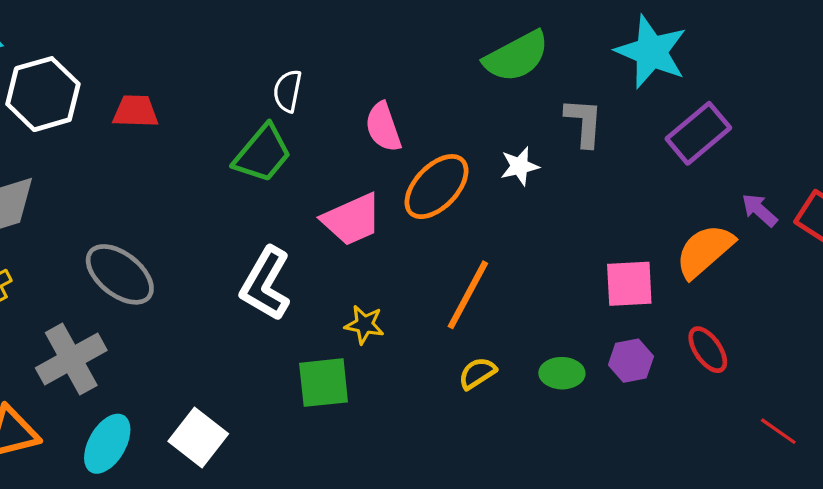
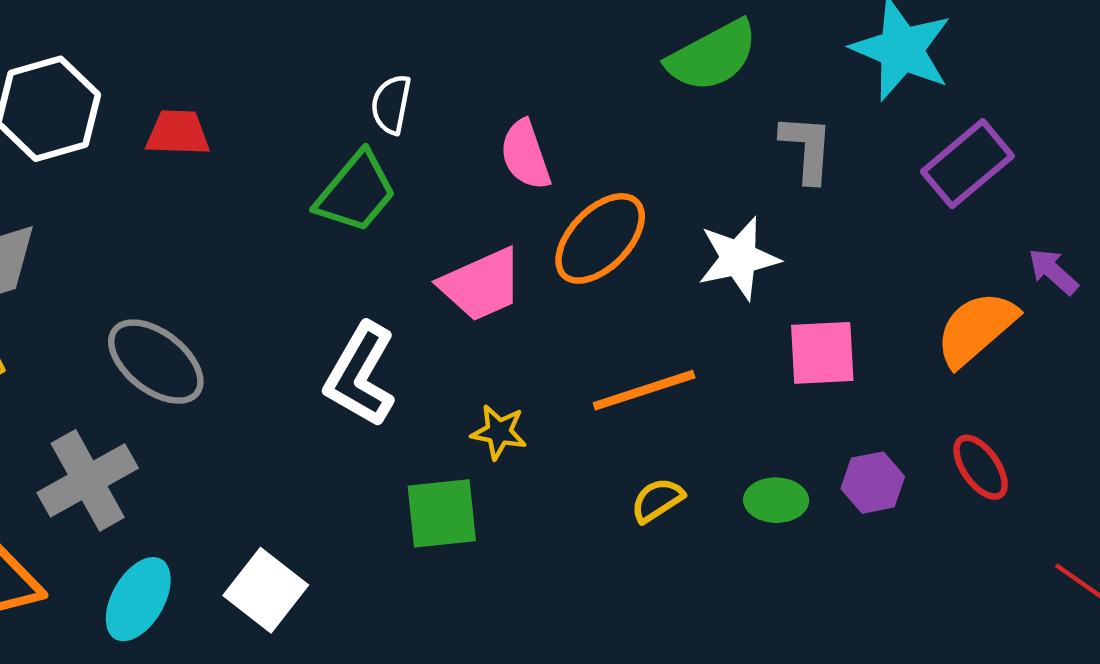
white star: (520, 166) -> (739, 258), moved, size x1.5
pink square: (629, 284) -> (822, 353), moved
orange line: (468, 295) -> (644, 390), turned 44

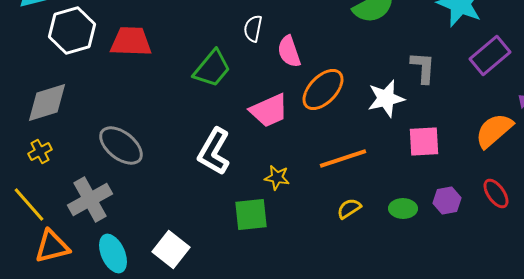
white semicircle: (391, 104) -> (253, 29), moved
red trapezoid: (178, 133) -> (131, 42), size x1.4
gray L-shape: (807, 148) -> (423, 68), moved
cyan ellipse: (138, 599) -> (113, 254), turned -54

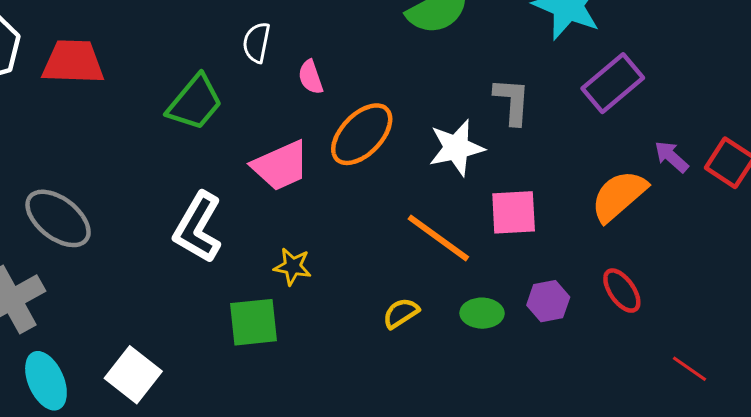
pink semicircle: (289, 52) -> (311, 77), size x0.7
orange line: (343, 159) -> (438, 238), moved, turned 54

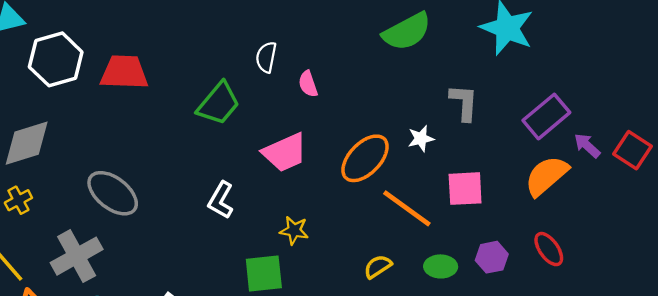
purple rectangle: (613, 83) -> (546, 116), moved
orange ellipse: (362, 134) -> (365, 158), moved
white star: (456, 148) -> (421, 139), size x0.6
white L-shape: (198, 227) -> (221, 200), size x0.7

